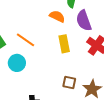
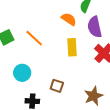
cyan circle: (17, 63) -> (22, 73), moved
brown square: (69, 82) -> (57, 86), moved

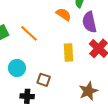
yellow rectangle: (72, 47) -> (68, 53), moved
brown square: (57, 86) -> (44, 80), moved

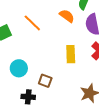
orange line: (29, 33) -> (32, 23), moved

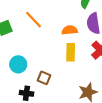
orange semicircle: (67, 16) -> (70, 30), moved, turned -42

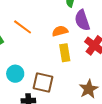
brown square: (44, 78) -> (43, 83), size x1.5

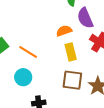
orange line: (23, 27) -> (28, 52), moved
brown square: (43, 83) -> (72, 80), moved

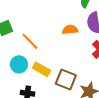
yellow rectangle: (71, 52) -> (42, 69), moved, turned -60

